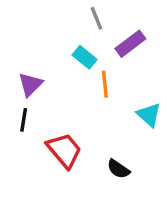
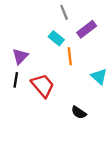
red trapezoid: (64, 150) -> (43, 86), moved

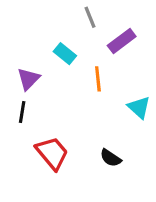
cyan rectangle: (56, 38) -> (65, 54), moved
red trapezoid: (43, 86) -> (52, 153), moved

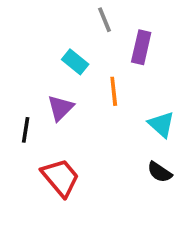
purple rectangle: (122, 41) -> (141, 47), turned -40
purple triangle: (28, 79) -> (60, 108), moved
black semicircle: (111, 158) -> (160, 172), moved

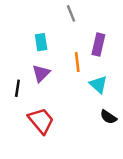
purple rectangle: (141, 47) -> (98, 45), moved
cyan rectangle: (75, 62) -> (41, 42), moved, turned 42
cyan triangle: (161, 124) -> (98, 84), moved

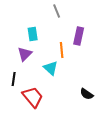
purple triangle: (41, 73) -> (25, 54), moved
cyan triangle: (98, 84) -> (51, 68), moved
black line: (17, 88) -> (14, 79), moved

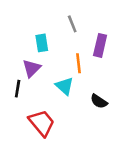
gray line: (57, 11) -> (72, 24), moved
black line: (14, 79) -> (18, 89), moved
black semicircle: (87, 94) -> (99, 101), moved

